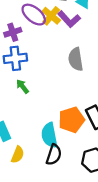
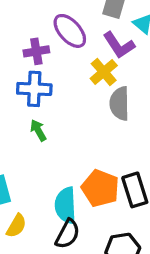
yellow cross: (51, 16) -> (104, 72), moved
orange pentagon: (72, 120) -> (100, 188), turned 30

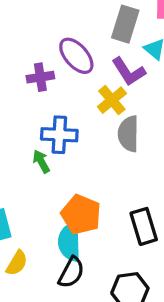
blue cross: (34, 89) -> (59, 135), moved
orange pentagon: (100, 188) -> (81, 215), moved

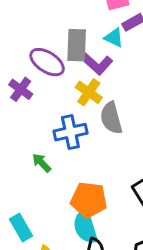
gray rectangle: (125, 24) -> (77, 45), moved
purple cross: (40, 77) -> (21, 89), turned -30
blue cross: (59, 135) -> (70, 132), moved

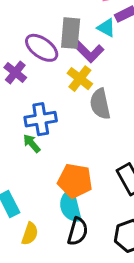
blue cross: (70, 132) -> (41, 119), moved

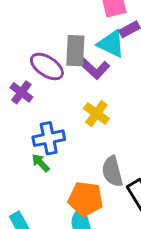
cyan triangle: (106, 28) -> (111, 44), size x1.5
yellow cross: (80, 79) -> (96, 114), moved
gray semicircle: (100, 104) -> (112, 171), moved

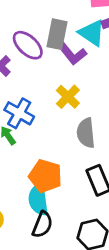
blue cross: (49, 138) -> (19, 113), turned 32
gray semicircle: (112, 171) -> (86, 133), moved

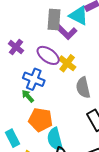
purple ellipse: (28, 45) -> (48, 55), moved
orange pentagon: (45, 176) -> (41, 120), moved

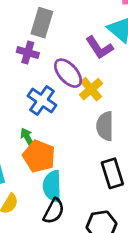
gray rectangle: (54, 19) -> (42, 23), moved
purple cross: (16, 47) -> (28, 53), turned -35
green arrow: (28, 96) -> (27, 137), moved

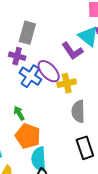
yellow cross: (91, 89) -> (67, 83), turned 30
blue cross: (42, 100) -> (30, 76), moved
green arrow: (27, 137) -> (19, 113), moved

